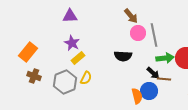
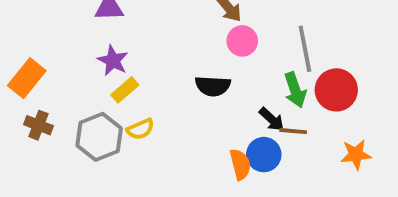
gray line: (154, 35) -> (305, 49), moved
green arrow: (165, 58) -> (295, 90), turned 78
yellow semicircle: (86, 78) -> (140, 129), turned 40

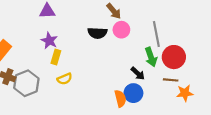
black semicircle: (213, 86) -> (97, 33), moved
yellow rectangle: (125, 90) -> (56, 57), turned -32
brown line: (293, 131) -> (171, 80), moved
gray hexagon: (99, 137) -> (26, 83), moved

